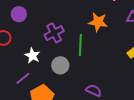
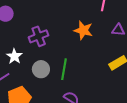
green line: (80, 45) -> (64, 69), moved

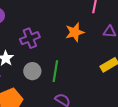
orange star: (83, 30) -> (75, 32), turned -30

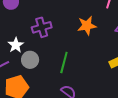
gray circle: (32, 71) -> (30, 60), moved

